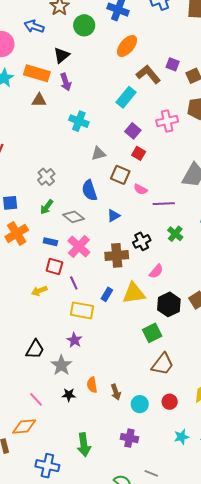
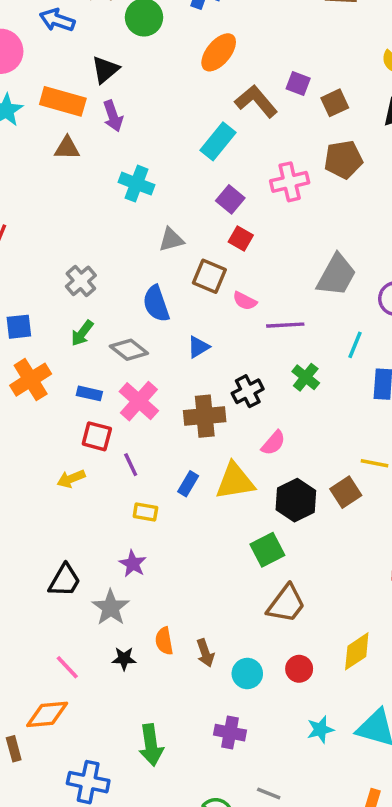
yellow rectangle: (82, 310) -> (145, 512), size x0.6

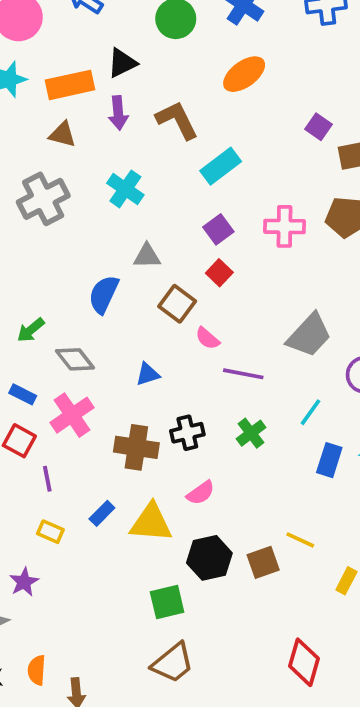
orange rectangle: (63, 101) -> (70, 85), turned -42
brown L-shape: (256, 101) -> (177, 120), moved
gray cross: (81, 281) -> (43, 199), moved, size x1.5
blue semicircle: (156, 304) -> (104, 294), moved, turned 30

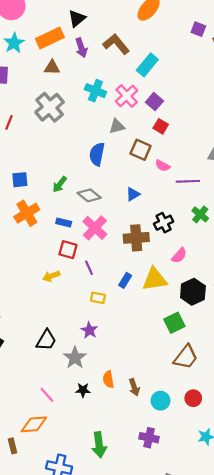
pink cross: (285, 226) -> (127, 96), moved, turned -30

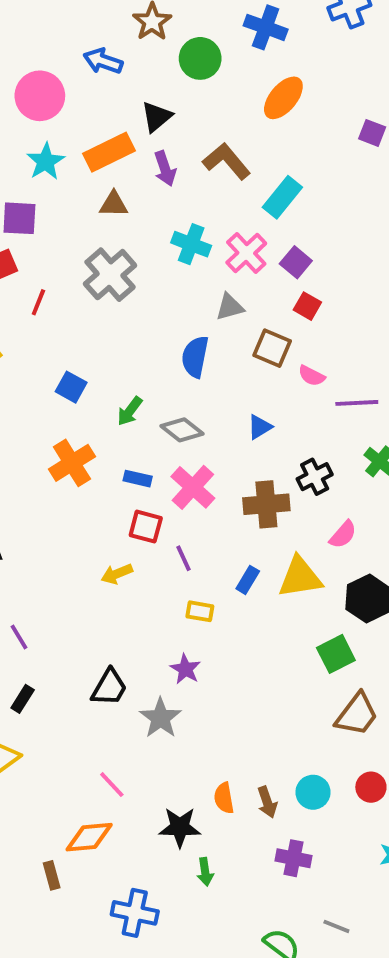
blue square: (20, 180) -> (71, 387), moved, turned 35
orange semicircle: (108, 379) -> (224, 798), moved
brown arrow: (134, 387) -> (267, 802), moved
black star: (83, 390) -> (180, 827), moved, size x1.5
green arrow: (99, 445) -> (205, 872), size x0.6

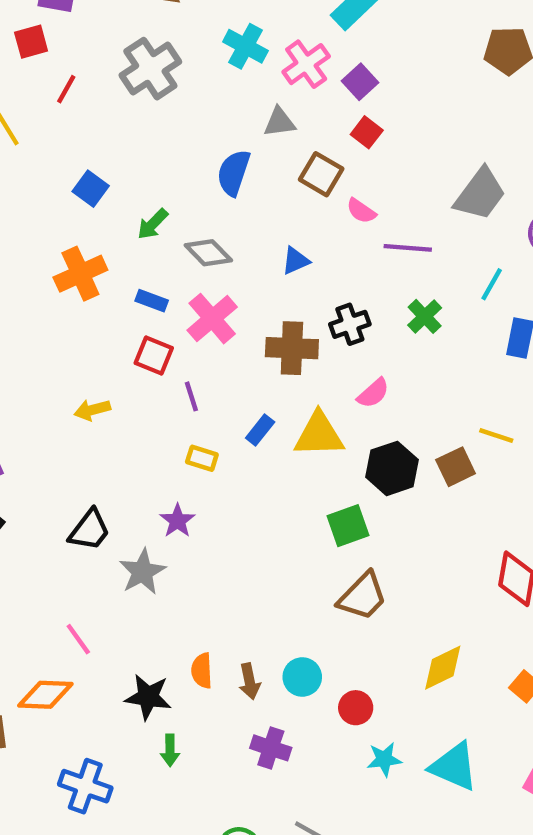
yellow arrow: (117, 574) -> (92, 410), moved
red circle: (371, 787) -> (356, 708), moved

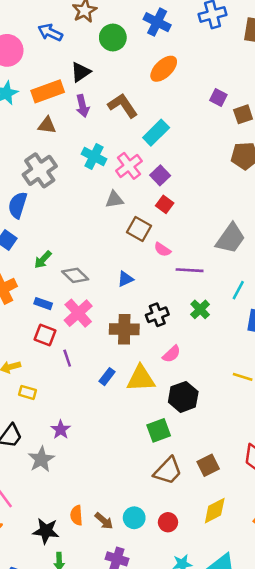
blue semicircle: (234, 173) -> (18, 205), moved
yellow rectangle: (202, 458) -> (28, 392), moved
brown square: (456, 467) -> (208, 465), moved
brown arrow: (250, 681) -> (104, 521), turned -36
red circle: (356, 708) -> (168, 522), moved

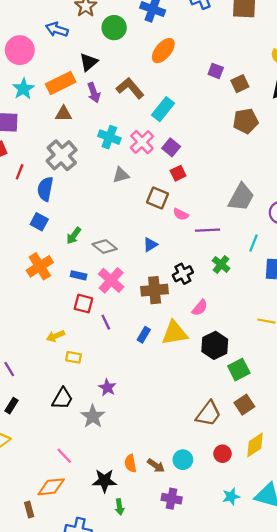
gray triangle: (114, 200) -> (121, 175), moved
red square: (165, 204) -> (178, 173), turned 35
green square: (159, 430) -> (239, 370), moved
red circle: (168, 522) -> (222, 454), moved

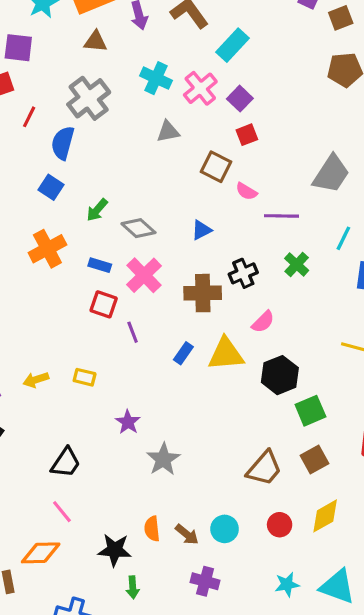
yellow arrow: (55, 336) -> (36, 380), moved
black trapezoid: (62, 399) -> (66, 463), moved
gray star: (93, 416) -> (163, 459), moved

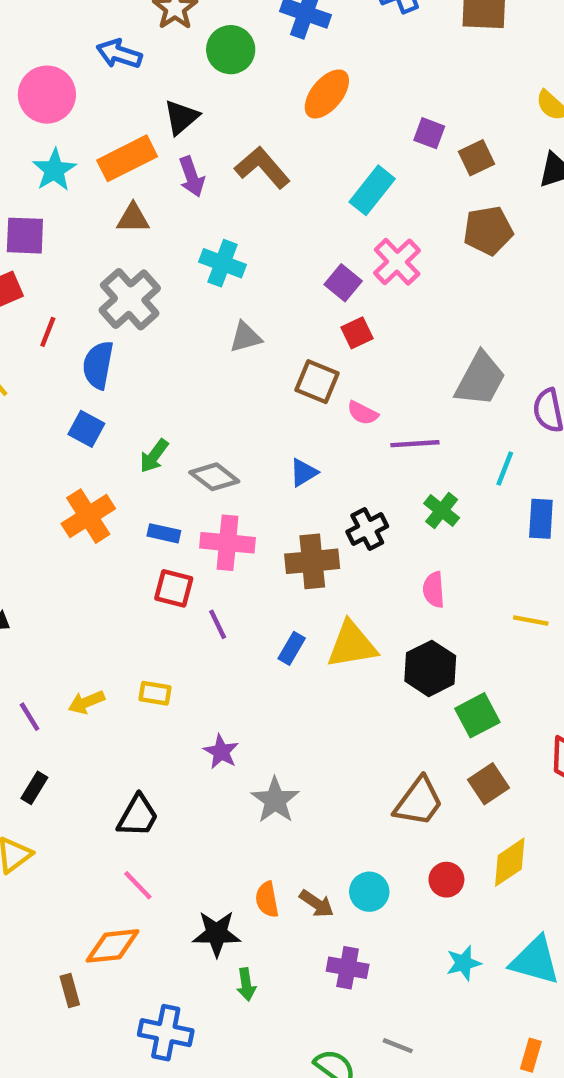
cyan rectangle: (233, 45) -> (372, 190), moved
pink cross: (200, 88) -> (397, 262), moved
pink cross: (144, 275) -> (228, 543), turned -36
pink semicircle: (263, 322) -> (434, 590), moved, turned 135

